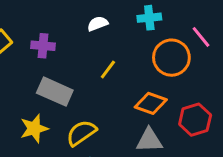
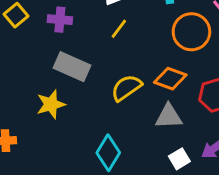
yellow line: (108, 69) -> (119, 29), moved
yellow semicircle: (81, 133) -> (126, 88), moved

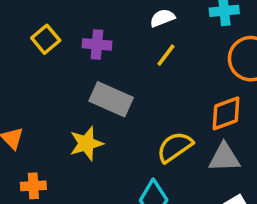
orange diamond: (170, 79) -> (226, 113), turned -40
yellow semicircle: (126, 88) -> (175, 147), moved

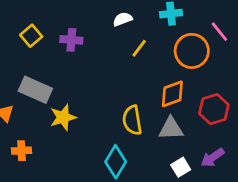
yellow line: (166, 55) -> (139, 48), moved
gray rectangle: (111, 99) -> (35, 90), moved
yellow semicircle: (175, 147) -> (132, 120), turned -64

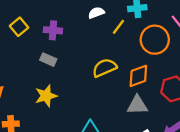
yellow line: (139, 48) -> (118, 27), moved
gray rectangle: (35, 90) -> (48, 60), moved, size x0.6
yellow semicircle: (132, 120) -> (104, 68), moved, turned 75

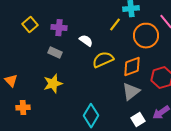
white semicircle: (96, 13) -> (86, 41), moved, turned 56
gray triangle: (137, 105) -> (131, 92), turned -36

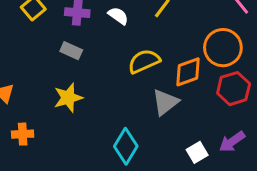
orange circle: (146, 36) -> (223, 48), moved
white semicircle: (86, 41) -> (118, 16), moved
gray triangle: (131, 92) -> (165, 102), moved

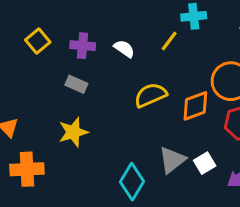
gray triangle: (165, 102) -> (172, 160), moved
orange cross: (23, 134) -> (27, 169), size x1.5
white square: (197, 152) -> (205, 163), moved

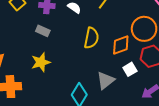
yellow semicircle: (150, 95) -> (91, 38), turned 125
white square: (205, 163) -> (130, 69), moved

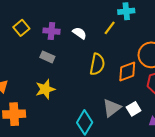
white square: (130, 69) -> (134, 109), moved

